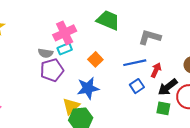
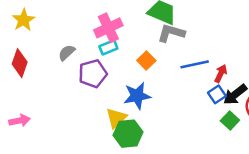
gray L-shape: (150, 37) -> (171, 33), moved
gray semicircle: (46, 53) -> (67, 53), moved, turned 128
blue square: (137, 86) -> (217, 94), moved
green square: (163, 108) -> (230, 121), turned 32

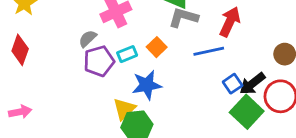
cyan rectangle: (108, 47) -> (127, 54), moved
gray semicircle: (67, 53) -> (88, 39), moved
red arrow: (221, 74) -> (230, 22), moved, size x1.5
green square: (230, 121) -> (247, 112), size x1.6

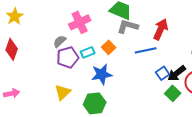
yellow triangle: (124, 109) -> (63, 92), moved
green square: (247, 112) -> (173, 93), size x0.7

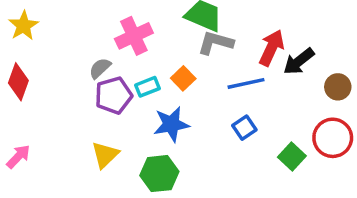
blue square: (163, 73) -> (244, 128), moved
black arrow: (177, 73) -> (299, 61), moved
pink arrow: (12, 93) -> (18, 157), turned -35

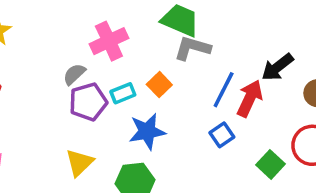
red arrow: (272, 48) -> (250, 98), moved
blue line: (246, 83) -> (224, 90), turned -51

